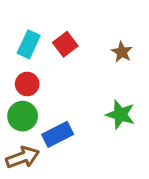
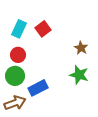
brown star: (122, 52) -> (81, 48), moved

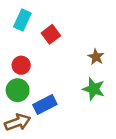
cyan rectangle: (19, 29) -> (22, 20), moved

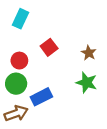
red square: (51, 34) -> (49, 47), moved

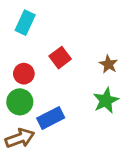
green star: (87, 83) -> (106, 101), turned 30

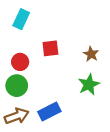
red square: (60, 58) -> (50, 48), turned 30
blue rectangle: (51, 118) -> (49, 112), moved

